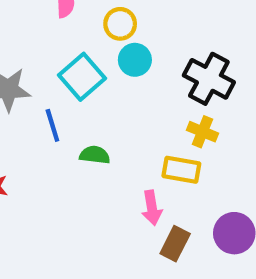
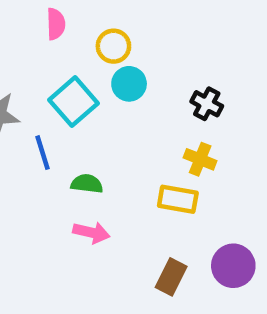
black cross: (209, 79) -> (207, 104), size x0.6
pink arrow: (152, 208) -> (91, 232), moved, turned -68

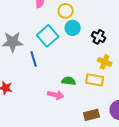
black cross: (207, 104) -> (99, 37), moved
green semicircle: (87, 184) -> (69, 81), moved
brown rectangle: (171, 277) -> (92, 115), turned 49

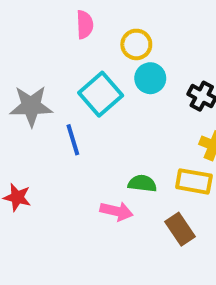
brown rectangle: (92, 115) -> (180, 229), moved, turned 70

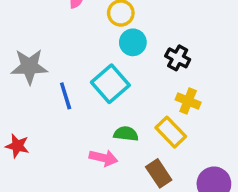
cyan square: (101, 94) -> (110, 84), moved
yellow rectangle: (194, 181) -> (171, 132), turned 36

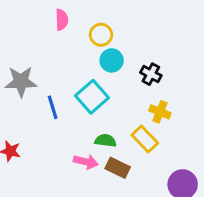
brown rectangle: (159, 173) -> (118, 168), moved, turned -30

